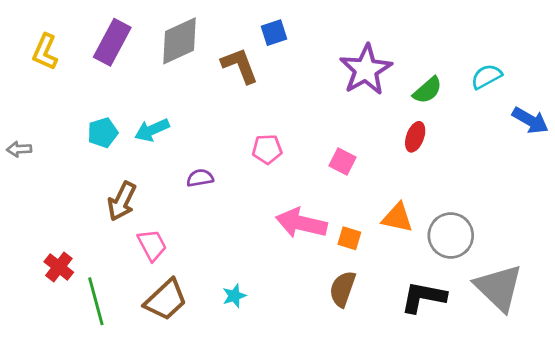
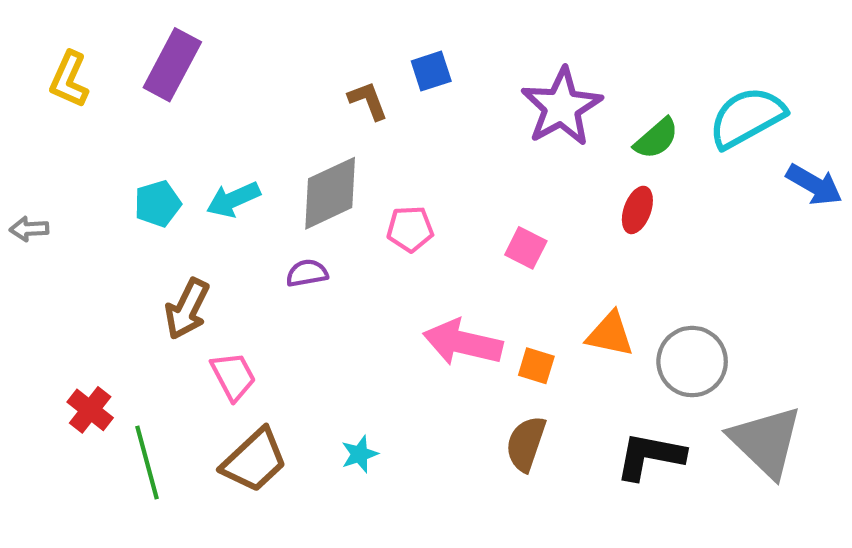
blue square: (274, 33) -> (431, 71), moved
gray diamond: (179, 41) -> (330, 193), moved
brown L-shape: (240, 66) -> (368, 101), size x0.7
cyan semicircle: (486, 77) -> (747, 117), size x1.6

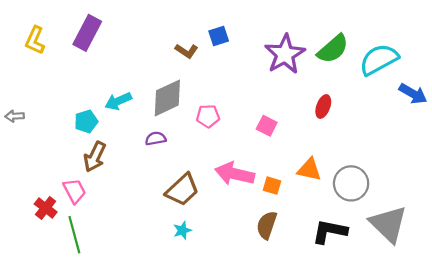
brown L-shape: (368, 101) -> (187, 51), turned 145
green semicircle: (656, 138) -> (333, 49), moved, size x1.4
cyan pentagon: (158, 204) -> (86, 121), moved
pink trapezoid: (233, 376) -> (74, 191), moved
brown trapezoid: (254, 460) -> (182, 190), moved

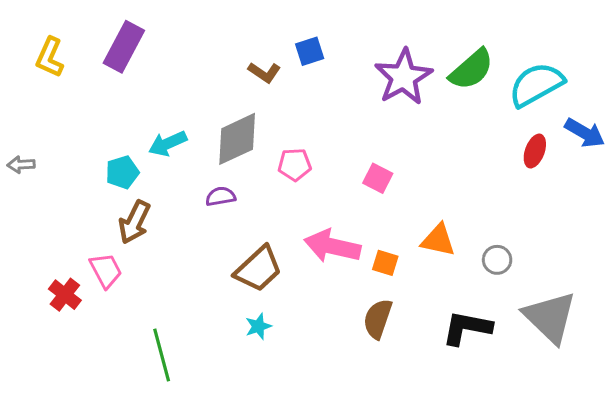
red ellipse: (323, 107) -> (535, 151), moved
gray circle: (351, 183) -> (497, 260), size x0.6
green line: (74, 235) -> (162, 355), moved

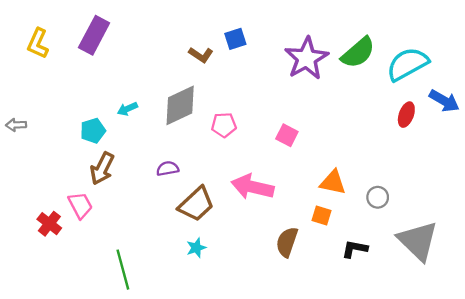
cyan arrow: (168, 143) -> (127, 109), size x0.7
purple semicircle: (221, 196) -> (168, 169), moved
orange square: (385, 263) -> (321, 216), moved
black L-shape: (467, 328) -> (355, 249), size x0.7

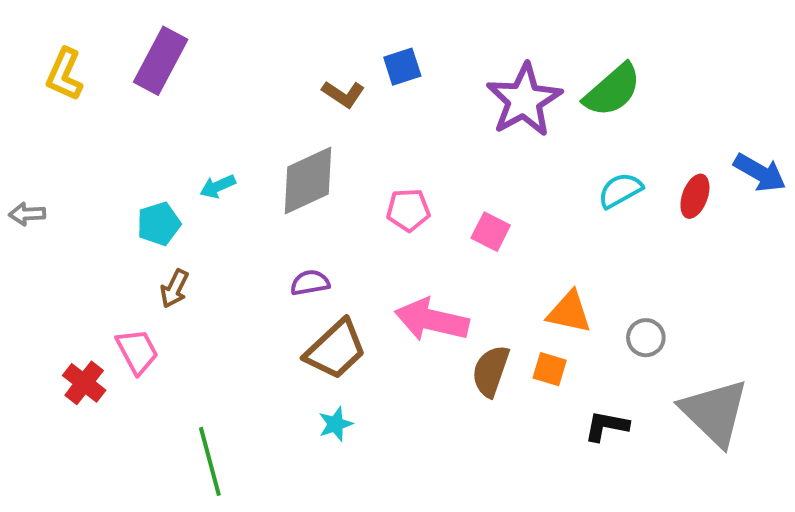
cyan semicircle: (408, 64) -> (620, 190), moved, size x0.6
pink pentagon: (224, 125) -> (408, 210), moved
brown arrow: (102, 169) -> (174, 289), size x0.7
purple semicircle: (168, 169) -> (310, 283), moved
brown semicircle: (287, 242) -> (491, 371), moved

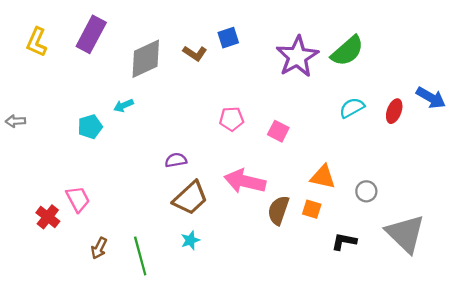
gray diamond: (308, 181) -> (146, 59), moved
brown arrow: (174, 289) -> (99, 248), moved
green line: (210, 461) -> (140, 256), moved

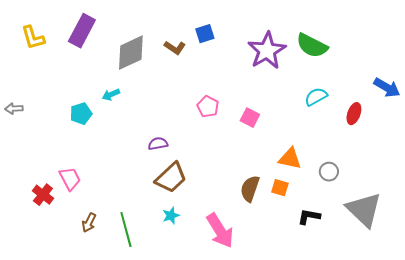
yellow L-shape: (37, 42) -> (33, 38), turned -40
green semicircle: (347, 51) -> (312, 46), turned 68
red ellipse: (394, 111) -> (354, 114), moved
pink pentagon: (232, 119) -> (208, 107), turned 30
pink arrow: (245, 181) -> (220, 231), moved, turned -135

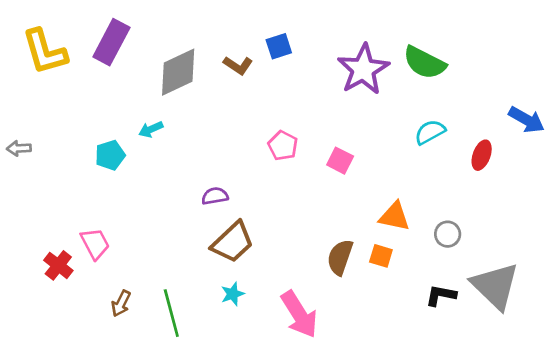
yellow L-shape: (33, 38) -> (45, 52), size x1.4
black L-shape: (309, 217) -> (441, 295), moved

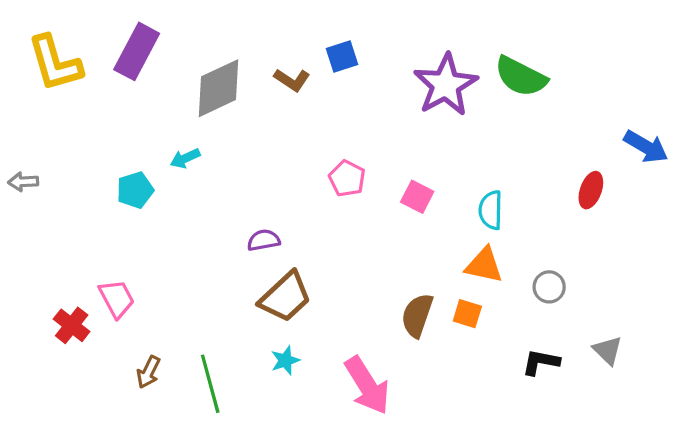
cyan semicircle: (430, 132) -> (491, 210), moved, turned -60
gray triangle: (495, 286) -> (608, 350), size x0.5

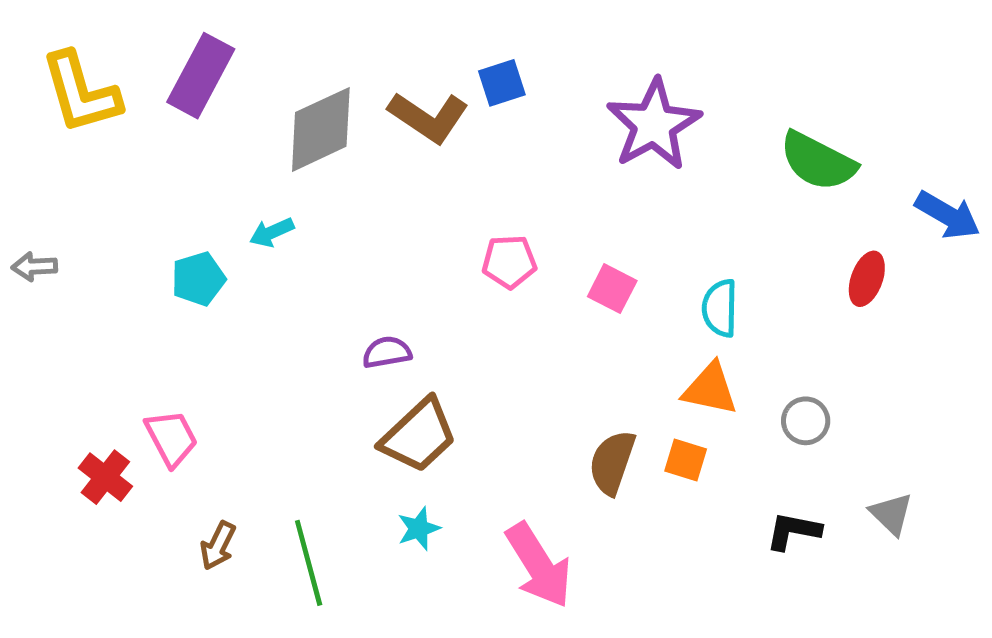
green semicircle: (521, 77) -> (818, 161), moved
brown L-shape: (292, 80) -> (429, 117), size x1.5
pink pentagon: (347, 178) -> (509, 262), turned -30

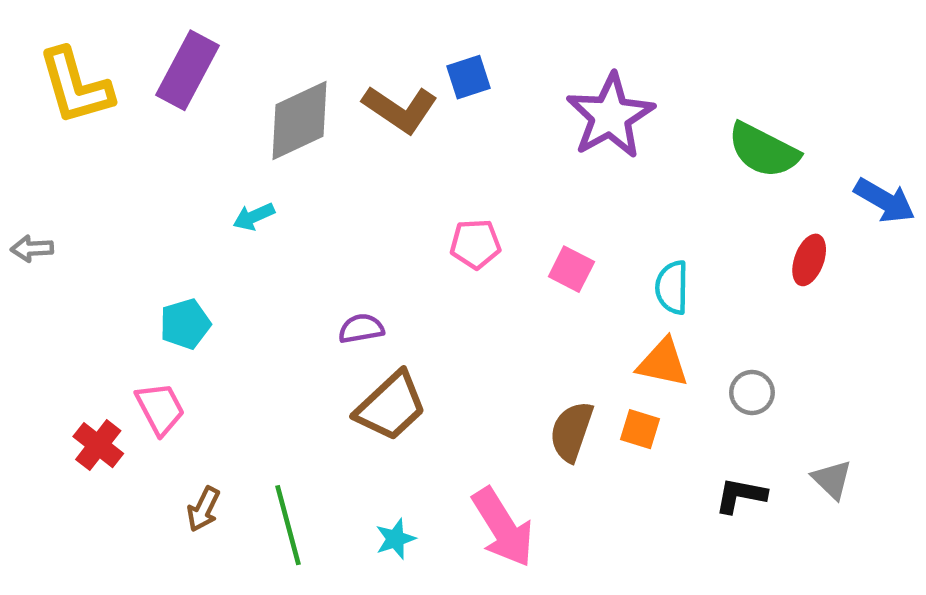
cyan pentagon: (198, 279) -> (185, 324), moved
cyan star: (419, 529) -> (395, 539), moved

